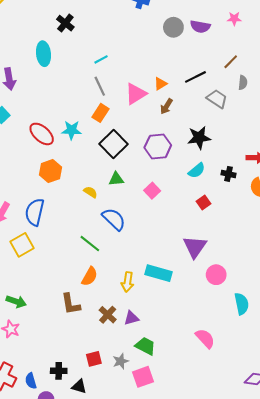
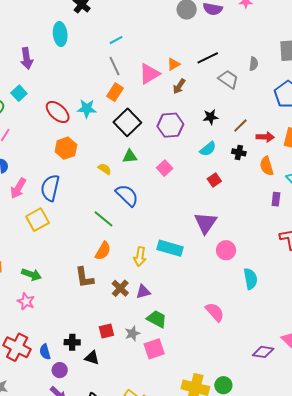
brown line: (231, 62) -> (240, 125), moved
black star: (199, 138) -> (211, 117), size x0.7

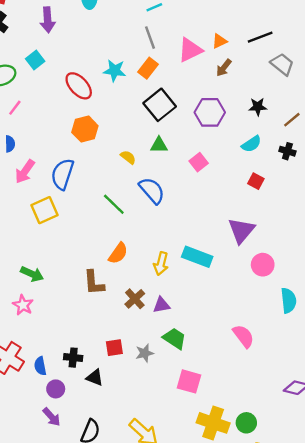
cyan star: (87, 109) -> (115, 71), moved
red square: (214, 180) -> (256, 181), turned -32
green line: (104, 219) -> (114, 204), moved
pink square: (154, 349) -> (189, 381), moved, turned 30

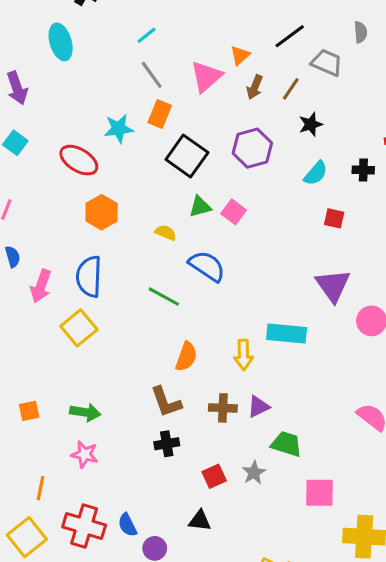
brown line: (292, 120) -> (291, 89), moved
pink square: (199, 162) -> (234, 212), moved
brown cross: (135, 299) -> (223, 408), turned -30
black cross: (73, 358) -> (167, 444), moved

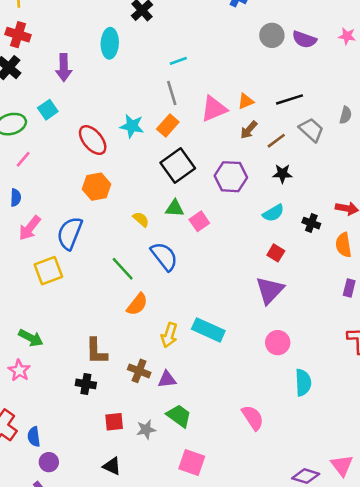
purple triangle: (333, 285) -> (270, 290), moved
orange semicircle: (186, 357) -> (137, 304), moved
black triangle: (200, 521) -> (112, 466), moved

